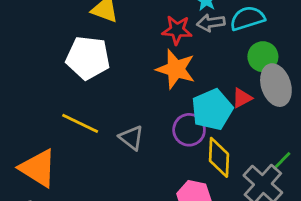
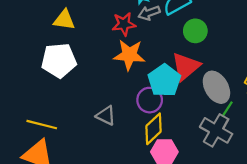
gray ellipse: (276, 85) -> (216, 87), moved
red triangle: (242, 98) -> (186, 67), size x1.8
yellow line: (80, 123) -> (42, 125), moved
yellow diamond: (219, 157) -> (153, 129), moved, turned 56

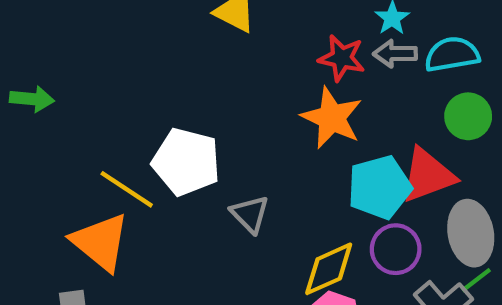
white pentagon: (59, 60) -> (186, 162), moved
purple circle: (150, 100) -> (396, 249), moved

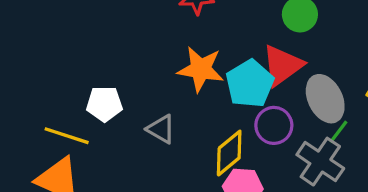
orange star: (332, 118) -> (201, 69), moved
white pentagon: (186, 162) -> (104, 104), size x0.7

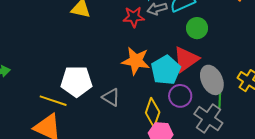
white pentagon: (104, 104) -> (76, 81), size x1.4
green line: (338, 132) -> (220, 100), turned -35
yellow diamond: (229, 153) -> (153, 113), turned -32

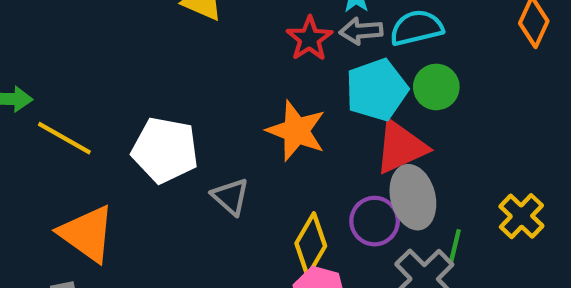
red star: (134, 17) -> (309, 39), turned 30
cyan pentagon: (166, 70) -> (377, 90), moved
gray ellipse: (212, 80) -> (413, 197), moved
yellow line: (53, 101) -> (64, 138), moved

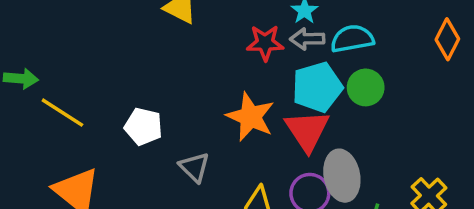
red star: (309, 39) -> (265, 43), turned 30
red triangle: (401, 147) -> (307, 131), moved, turned -42
white pentagon: (165, 150) -> (143, 127), size x0.7

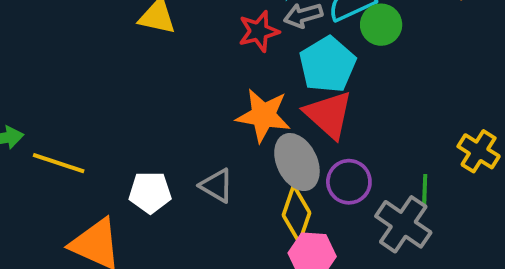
green circle: (366, 87) -> (381, 25), moved
white pentagon: (143, 127) -> (150, 192), moved
gray ellipse: (342, 176) -> (297, 162), moved

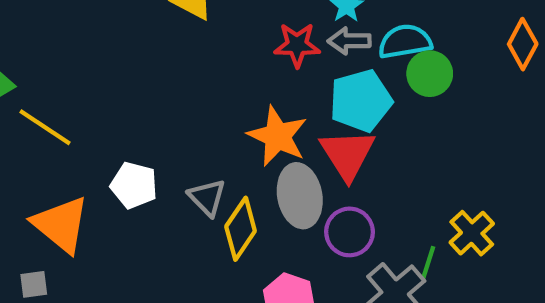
yellow cross: (479, 151) -> (472, 233), moved
yellow diamond: (296, 214) -> (241, 229), moved

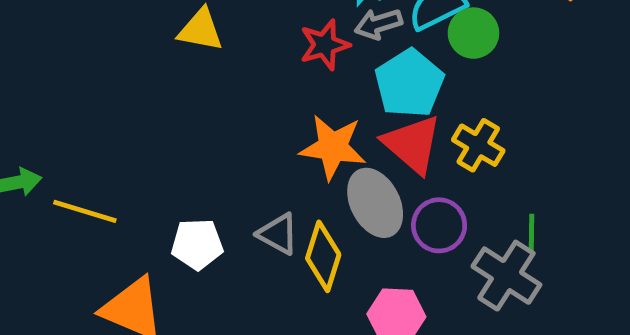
yellow cross: (472, 233) -> (478, 145), moved

